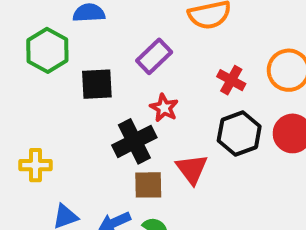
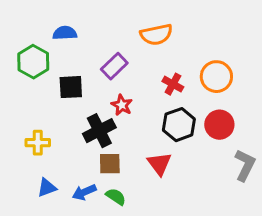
yellow cross: (36, 165) -> (38, 143), moved
red triangle: (192, 169) -> (159, 164), moved

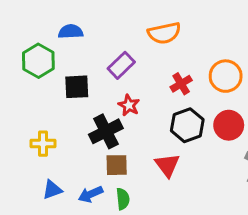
red cross: (173, 84) -> (181, 84), turned 30
green semicircle: (116, 197) -> (123, 199), turned 50

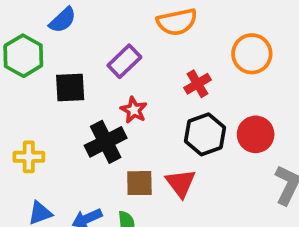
blue semicircle: (71, 32) -> (63, 20), turned 140
orange circle: (226, 76) -> (252, 54), moved
brown square: (117, 165) -> (139, 183), moved

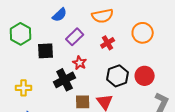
blue semicircle: (63, 20) -> (60, 15), moved
red cross: (198, 84) -> (108, 43), moved

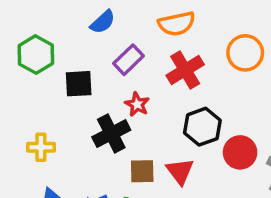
red cross: (108, 43) -> (185, 70), size x1.5
red circle: (145, 76) -> (240, 152), moved

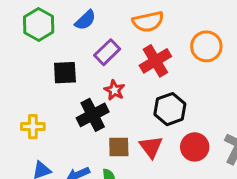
green hexagon: (36, 55) -> (39, 24), moved
red circle: (240, 152) -> (195, 147), moved

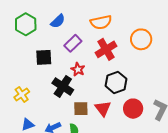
black cross: (93, 115) -> (63, 86), turned -30
yellow cross: (33, 127) -> (22, 94), turned -35

